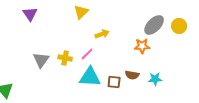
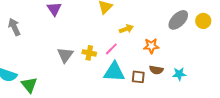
orange star: (142, 46) -> (151, 46), moved

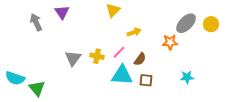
gray arrow: (14, 27) -> (36, 22), moved
orange star: (151, 46) -> (170, 42), moved
brown semicircle: (156, 70) -> (140, 59), moved, turned -64

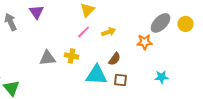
pink line: (119, 52) -> (84, 32), moved
gray triangle: (73, 58) -> (48, 58), turned 48

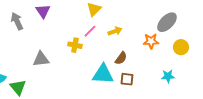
yellow circle: (186, 24) -> (181, 47), moved
yellow cross: (72, 56) -> (75, 45), moved
gray triangle: (48, 58) -> (41, 59), moved

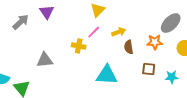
gray arrow: (17, 21) -> (21, 22), turned 72
brown semicircle: (121, 58) -> (129, 47), moved, turned 136
brown square: (127, 79) -> (149, 69), moved

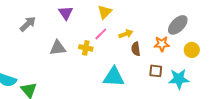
purple triangle: (47, 12) -> (66, 13), moved
gray triangle: (45, 60) -> (58, 48), moved
cyan star: (172, 77) -> (179, 79), size x1.5

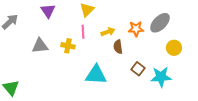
pink line: (101, 34) -> (83, 32), turned -48
orange star: (162, 44) -> (136, 29), moved
brown square: (156, 71) -> (138, 69), turned 32

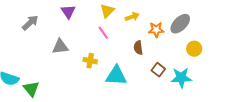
pink line: (83, 32) -> (103, 33), turned -32
yellow arrow: (108, 32) -> (132, 17), moved
yellow cross: (68, 46) -> (90, 61), moved

